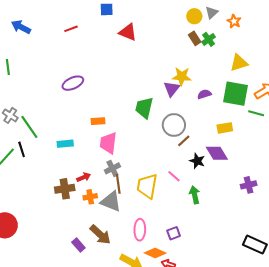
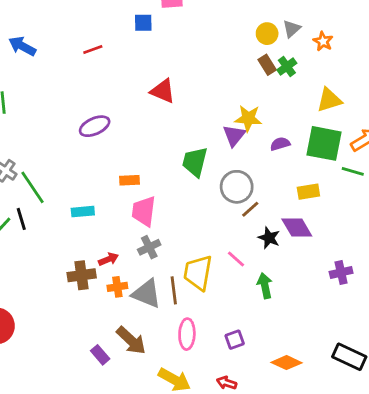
red triangle: (128, 32) -> (163, 91), moved
brown line: (118, 184) -> (174, 290), moved
orange diamond: (155, 253) -> (286, 363), moved

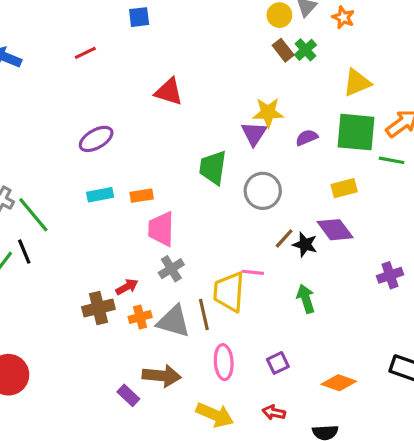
brown line: (250, 209) -> (284, 238), moved
cyan rectangle: (83, 212) -> (100, 195), moved
pink line: (236, 259) -> (253, 272), moved, turned -30
brown arrow: (131, 340) -> (162, 376), turned -32

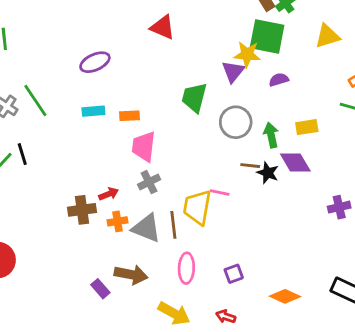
green square: (356, 132) -> (267, 37), moved
green line: (33, 215) -> (35, 100), moved
brown line: (284, 238) -> (250, 166), turned 48
green arrow: (306, 299) -> (271, 135), moved

